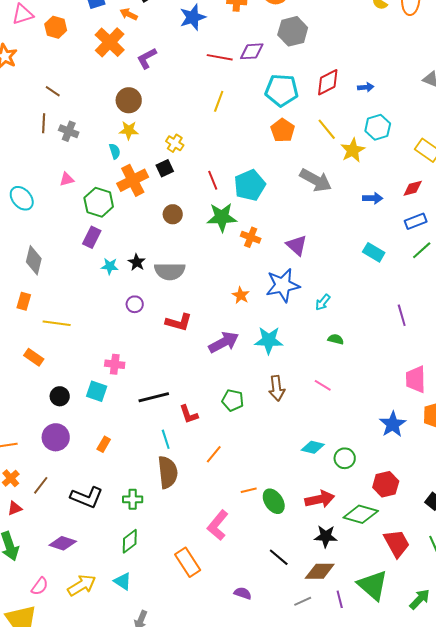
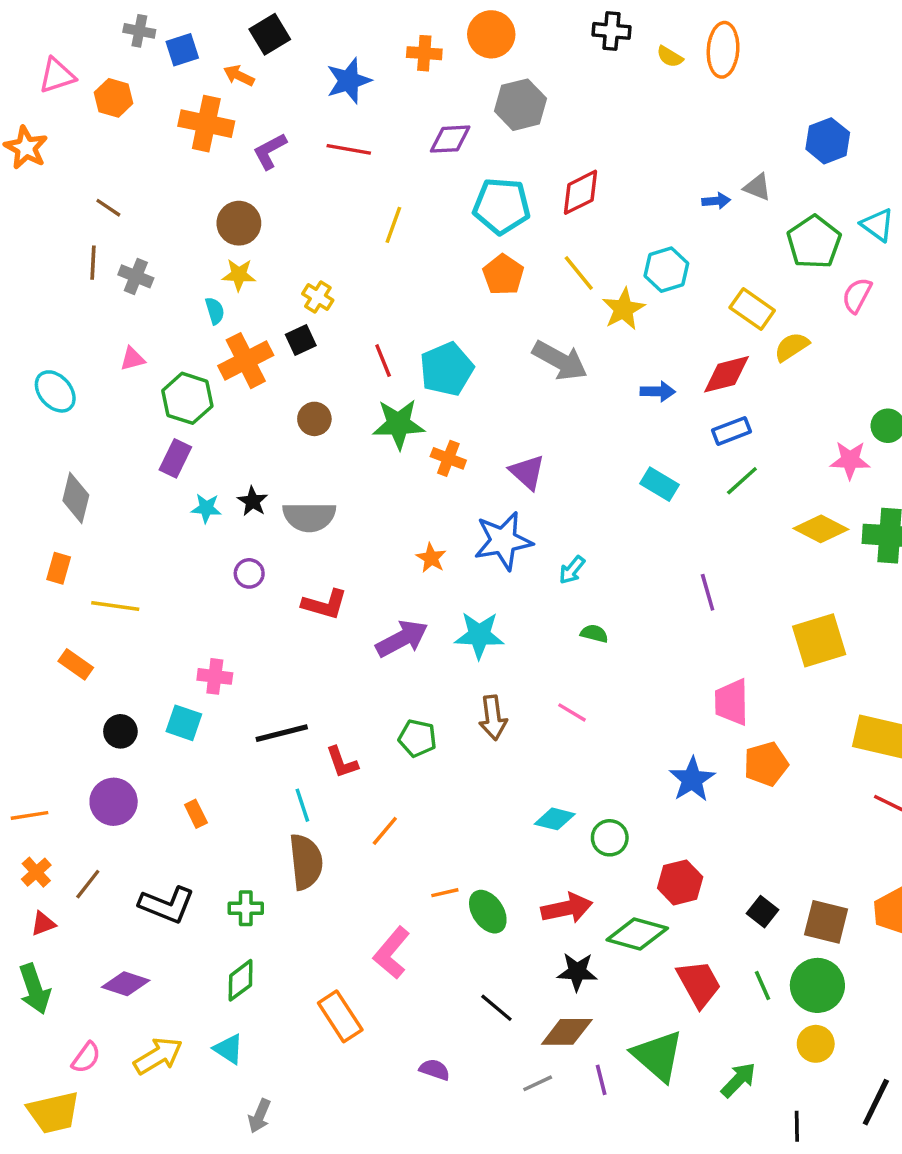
orange cross: (110, 42) -> (206, 124), turned -32
red line: (220, 57) -> (349, 149), moved
blue arrow: (366, 87) -> (716, 201), moved
red diamond: (413, 188) -> (726, 374), size x1.4
orange rectangle: (104, 444) -> (196, 814), turned -56

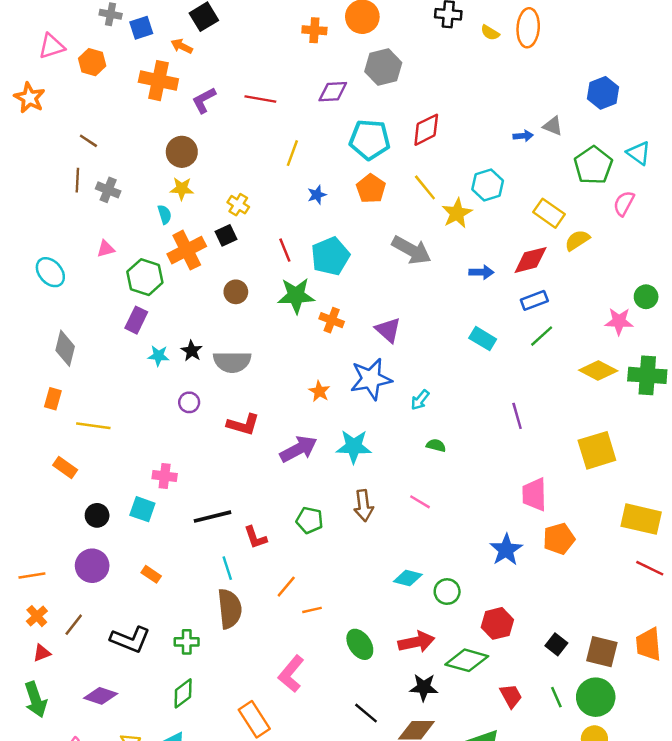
blue star: (349, 81) -> (317, 195), moved, size x0.6
orange rectangle: (196, 814) -> (151, 574), turned -30
orange line: (445, 893) -> (312, 610), moved
red trapezoid: (699, 984) -> (511, 696), size x0.7

